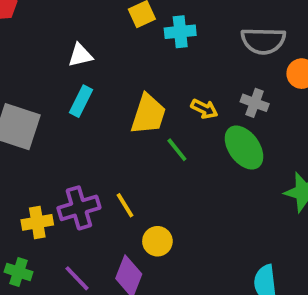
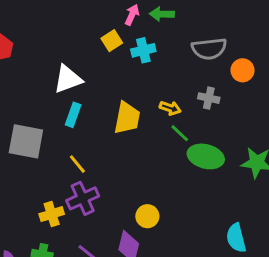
white triangle: (80, 55) -> (68, 79), size x1.5
green ellipse: (244, 148) -> (206, 156), moved, turned -32
green line: (177, 150) -> (180, 133), moved
yellow line: (125, 205) -> (77, 164), moved

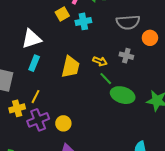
yellow line: (77, 164) -> (36, 97), turned 64
yellow cross: (52, 214) -> (17, 108), moved
yellow circle: (147, 216) -> (63, 123), moved

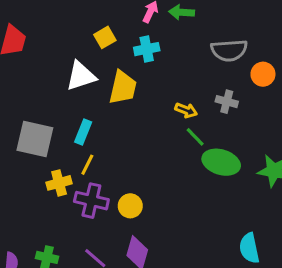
yellow square: (62, 14) -> (105, 37), moved
cyan cross: (83, 21) -> (147, 49), moved
cyan rectangle: (34, 63) -> (83, 132), moved
yellow trapezoid: (70, 67) -> (123, 88), moved
purple cross: (38, 120) -> (91, 201), turned 35

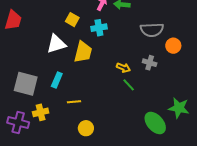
yellow square: (105, 37) -> (72, 20), turned -32
green ellipse: (221, 162) -> (155, 123), moved, turned 30
yellow line: (87, 165) -> (74, 102), moved, turned 56
purple cross: (91, 201) -> (18, 122), moved

